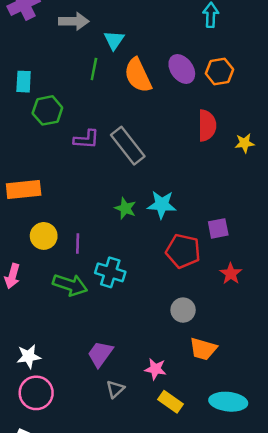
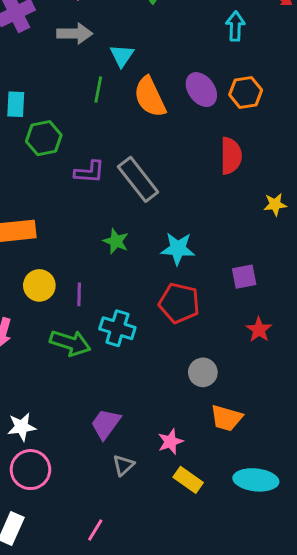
yellow star: (245, 143) -> (275, 204), moved
green star: (125, 208) -> (116, 241), moved
red pentagon: (183, 251) -> (179, 303), moved
pink star: (155, 369) -> (170, 442), turned -30

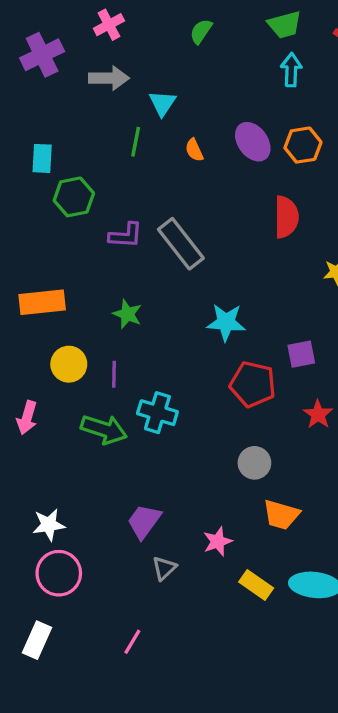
orange semicircle: (150, 97) -> (194, 150), size x0.5
green star: (116, 241) -> (127, 314), moved
red pentagon: (179, 303) -> (253, 384), moved
yellow rectangle: (188, 480) -> (256, 585), moved

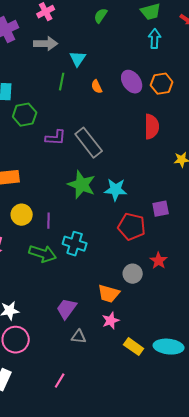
green star: (127, 314) -> (82, 185), moved, size x1.6
red star: (318, 414) -> (159, 261), moved
orange trapezoid: (281, 515) -> (109, 294), moved
gray triangle: (164, 568) -> (79, 337), turned 49

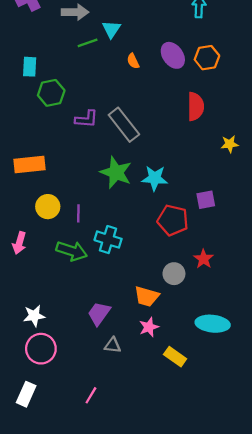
green line: (62, 82) -> (88, 43), moved, turned 60
cyan ellipse: (169, 347) -> (213, 324), moved

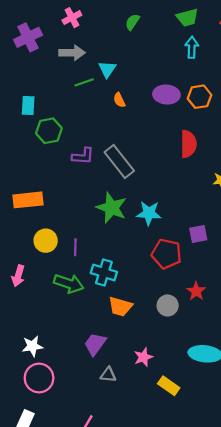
purple ellipse: (173, 55) -> (166, 94), turned -50
orange semicircle: (133, 61) -> (119, 100), moved
orange trapezoid: (147, 296) -> (120, 307), moved

